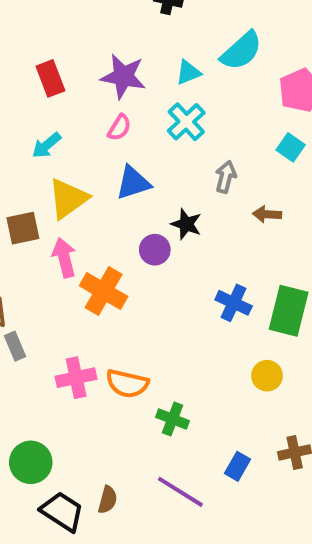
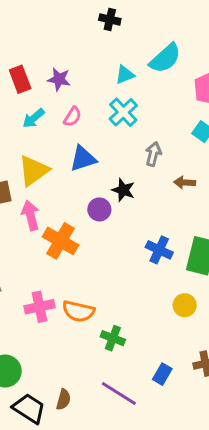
purple star: (123, 76) -> (59, 79), moved, size x0.7
cyan arrow: (46, 145) -> (34, 118), moved

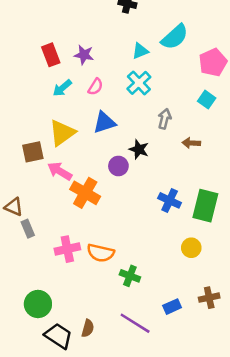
pink arrow: (31, 215) -> (60, 171), turned -45
blue rectangle: (162, 374) -> (172, 307), turned 36

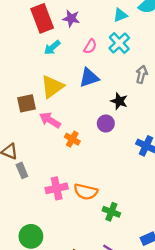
red rectangle: (51, 55) -> (42, 18), size x1.4
pink semicircle: (95, 87) -> (90, 46), moved
purple circle: (118, 166) -> (106, 123), moved
orange cross: (85, 193) -> (72, 139), size x0.6

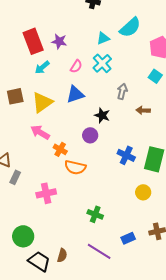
brown square: (26, 103) -> (15, 96), moved
gray rectangle: (22, 170) -> (15, 177), turned 48
orange semicircle: (86, 192) -> (75, 167), moved

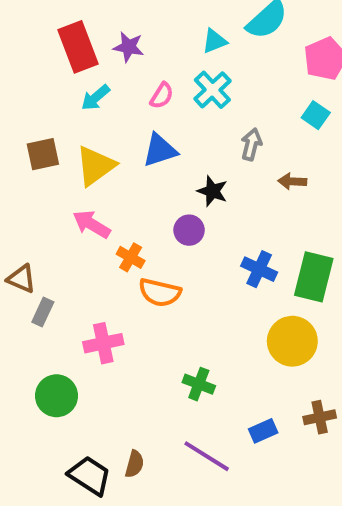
yellow circle: (143, 192) -> (292, 341), size x1.6
green circle: (23, 236) -> (57, 396), moved

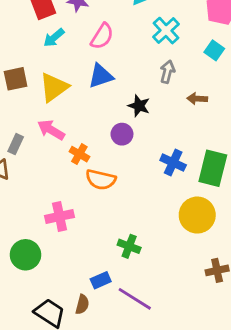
cyan cross: (212, 90) -> (166, 31), moved
pink semicircle: (162, 96) -> (102, 36), size x1.4
gray rectangle: (43, 312) -> (16, 144), moved
blue rectangle: (263, 431) -> (101, 280), moved

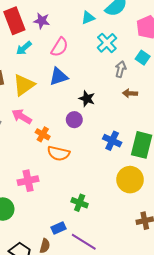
gray arrow: (167, 72) -> (121, 69), moved

